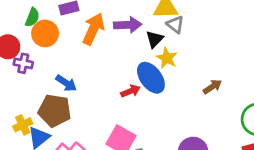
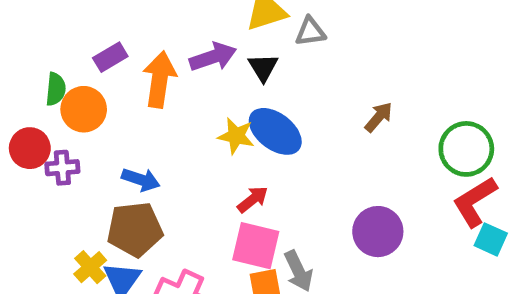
gray triangle: (175, 24) -> (310, 32), moved, turned -30
yellow star: (167, 58) -> (236, 136), moved
red arrow: (131, 91) -> (253, 199), moved

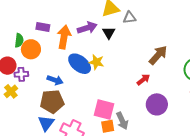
purple rectangle: (110, 57) -> (43, 27), turned 40
brown arrow: (379, 117) -> (158, 55), size x1.5
blue ellipse: (275, 131) -> (80, 64), moved
red arrow: (253, 199) -> (143, 80), moved
yellow cross: (90, 267) -> (11, 91), moved

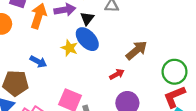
blue ellipse: (80, 64) -> (87, 39), moved
blue arrow: (55, 80) -> (38, 62), moved

